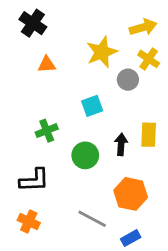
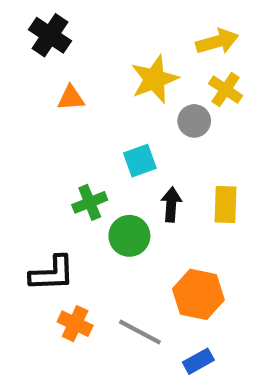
green cross: (47, 131) -> (90, 202), moved
black arrow: (121, 144) -> (171, 205), moved
orange cross: (29, 222) -> (75, 324), moved

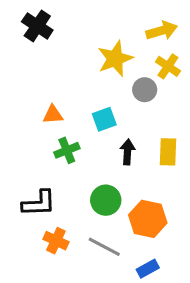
orange triangle: (71, 98) -> (53, 115), moved
green circle: (129, 236) -> (106, 200), moved

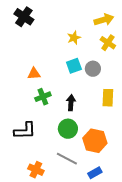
yellow star: (115, 59) -> (74, 38), size x0.6
gray circle: (145, 90) -> (93, 69), moved
cyan square: (104, 119) -> (74, 66), moved
black arrow: (128, 152) -> (71, 103), moved
orange cross: (56, 241) -> (36, 170), moved

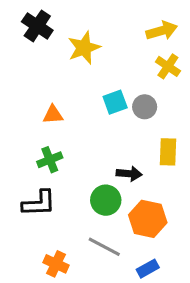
yellow star: (74, 38) -> (84, 48), moved, size x1.5
green cross: (43, 97) -> (50, 160), moved
black arrow: (71, 103) -> (129, 174), moved, turned 91

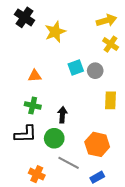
green cross: (50, 160) -> (33, 105), turned 35
black arrow: (129, 174) -> (62, 115), moved, turned -91
green circle: (106, 200) -> (54, 138), moved

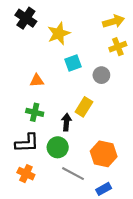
yellow cross: (111, 44) -> (118, 47), turned 35
cyan square: (76, 68) -> (73, 63), moved
yellow rectangle: (111, 100) -> (84, 107), moved, turned 30
orange cross: (37, 174) -> (26, 174), moved

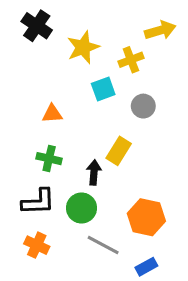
yellow cross: (118, 47) -> (131, 60), moved

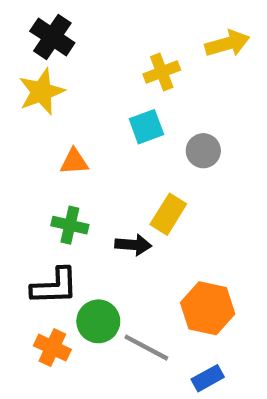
yellow star: (83, 47) -> (41, 92), moved
yellow cross: (131, 60) -> (162, 72), moved
black arrow: (94, 172) -> (133, 245), turned 90
green circle: (82, 208) -> (98, 321), moved

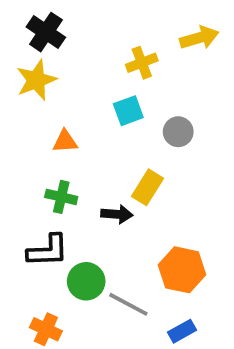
orange cross: (52, 348) -> (46, 329), moved

